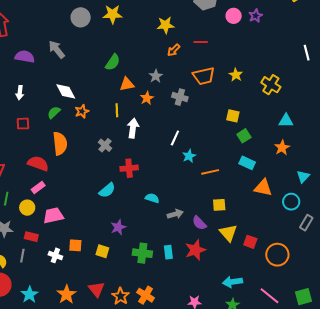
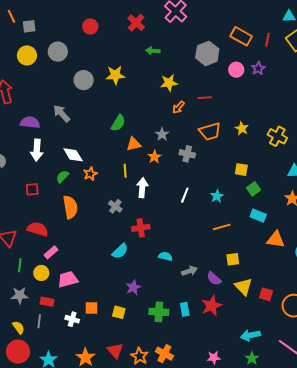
white arrow: (20, 93) -> (37, 150), moved, size x1.5
cyan star: (189, 156) -> (217, 196), moved
red semicircle: (38, 164) -> (38, 229), moved

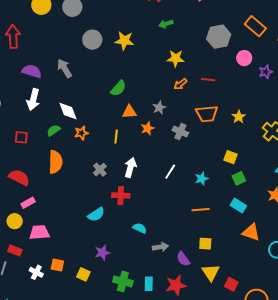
green arrow: (153, 51) -> (166, 24), turned -32
purple star: (258, 68) -> (266, 72), moved
white arrow: (142, 188) -> (130, 167), moved

